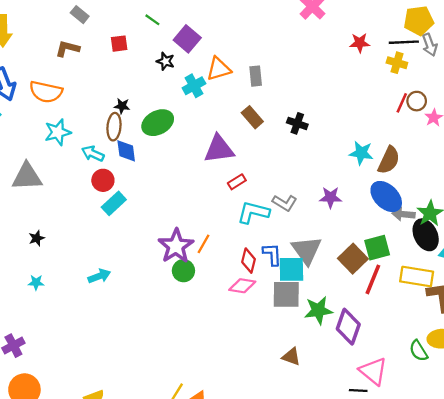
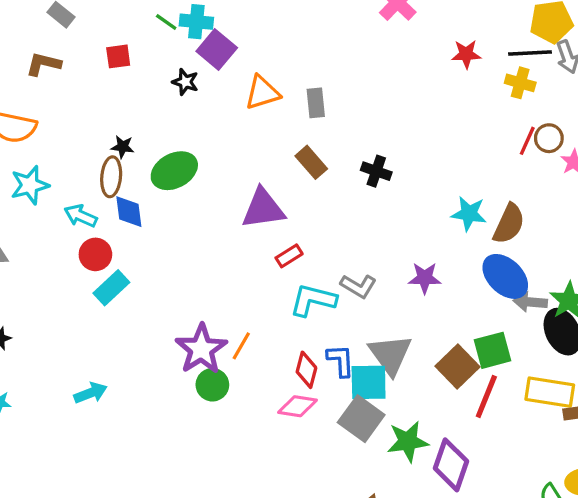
cyan cross: (194, 86) -> (196, 22), moved, turned 35
gray square: (286, 294) -> (361, 419), turned 36

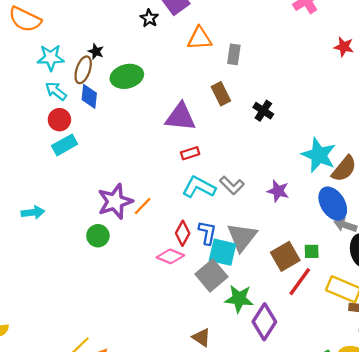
cyan star: (30, 185) -> (51, 58), moved
cyan star: (469, 214) -> (319, 155), size x1.4
green square: (492, 350) -> (312, 251), size x0.6
green circle: (212, 385) -> (98, 236), moved

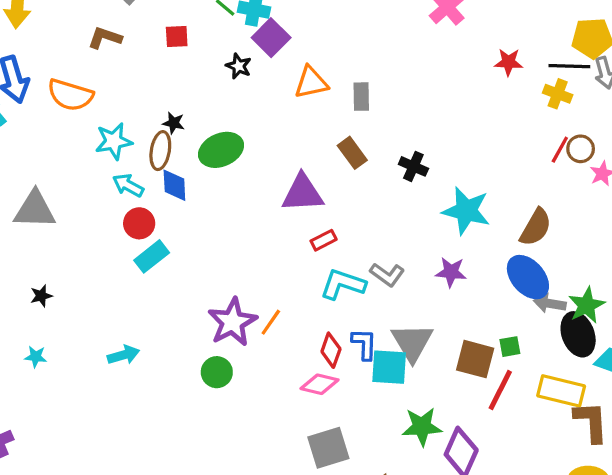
cyan star: (319, 155) -> (466, 211), moved
brown square: (285, 256) -> (475, 359), turned -36
gray square: (211, 275) -> (328, 448), moved, turned 32

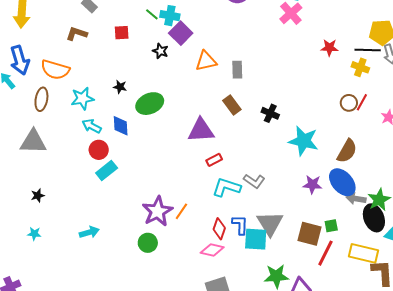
brown circle: (581, 149) -> (349, 103), moved
brown ellipse: (160, 151) -> (41, 99), moved
purple star: (451, 272) -> (312, 185), moved

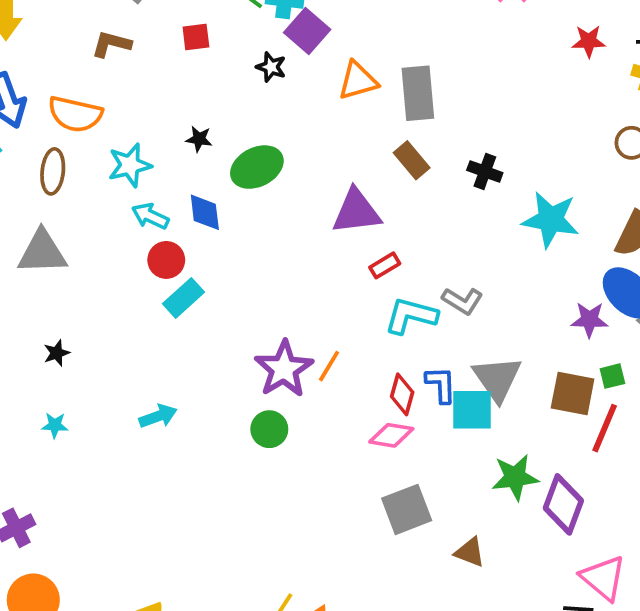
gray rectangle: (237, 70) -> (418, 93), size x1.6
purple star: (312, 185) -> (589, 320), moved

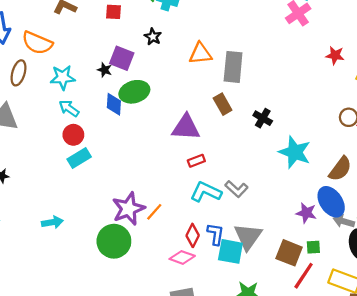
purple square: (307, 31) -> (122, 58), moved, turned -30
blue diamond: (205, 212) -> (114, 104), moved
green circle: (269, 429) -> (114, 241), size x1.6

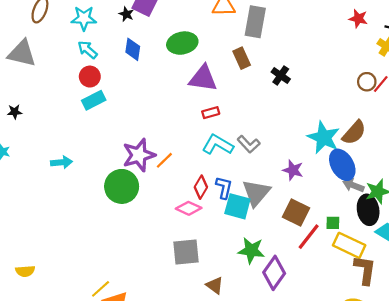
green ellipse: (134, 92) -> (182, 43), moved
cyan star: (295, 152) -> (324, 138), moved
purple star: (306, 213) -> (293, 170), moved
green square: (313, 247) -> (333, 223), moved

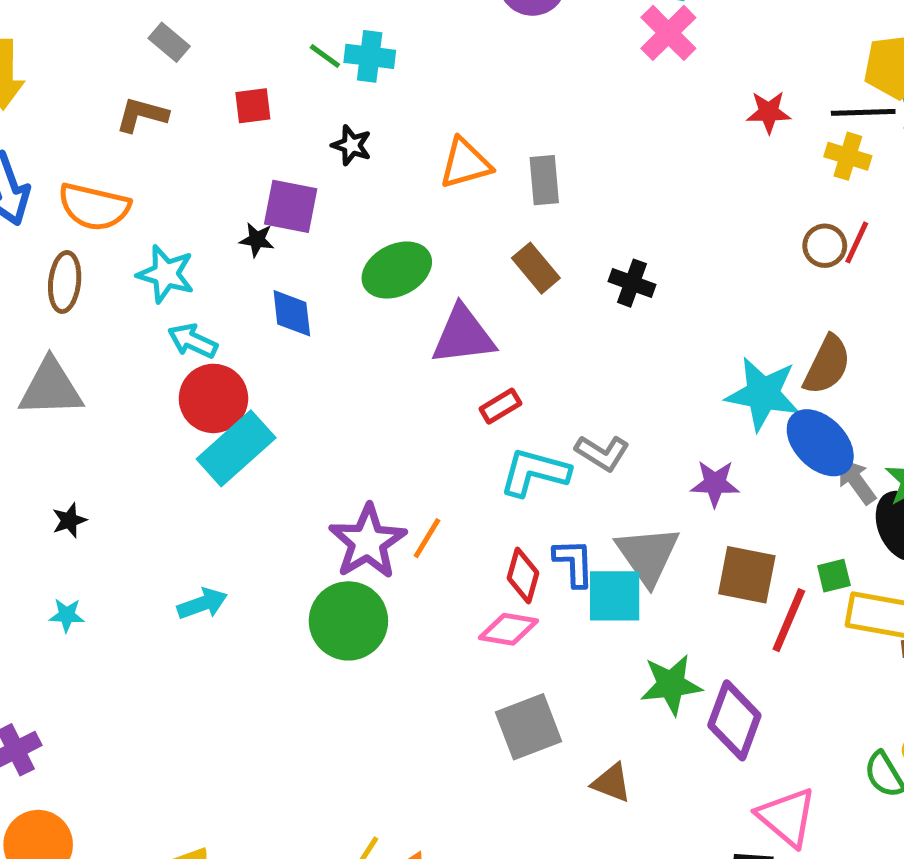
cyan star: (84, 18) -> (166, 274), turned 30
gray rectangle: (255, 22) -> (544, 180), size x0.7
red circle: (90, 77) -> (213, 398), size x1.4
cyan rectangle: (94, 100) -> (236, 448), size x1.4
gray arrow: (353, 185) -> (857, 481), turned 48

